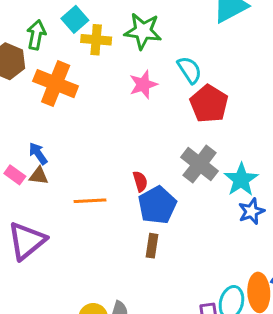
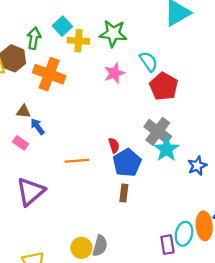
brown triangle: (39, 176) -> (23, 111), moved
cyan star: (241, 180) -> (166, 149), moved

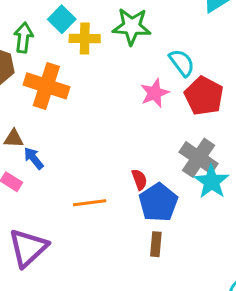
pink star: (114, 73) -> (155, 93), moved

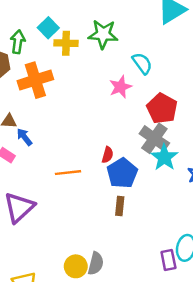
orange cross: (46, 86) -> (35, 80), turned -36
red pentagon: (204, 96) -> (162, 108), moved
red semicircle: (139, 180) -> (108, 155), turned 35

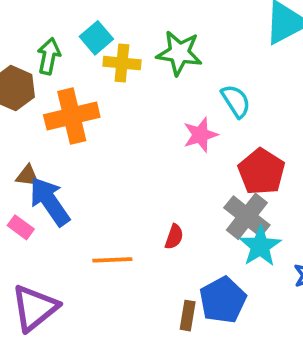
blue arrow: (24, 137) -> (50, 201), size x1.8
blue pentagon: (122, 173) -> (223, 300), moved

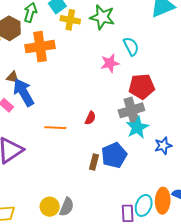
red pentagon: (261, 172) -> (142, 86), turned 30
gray cross: (247, 216) -> (131, 110), turned 30

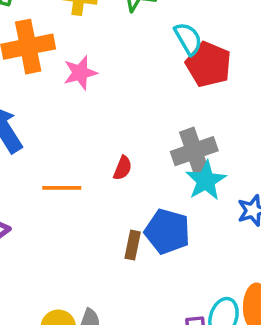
pink star: (110, 63) -> (80, 73), moved
red pentagon: (142, 86) -> (208, 64), moved, turned 30
blue pentagon: (114, 155) -> (167, 231), turned -30

